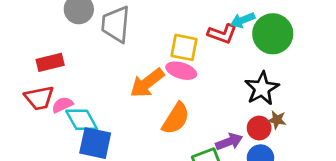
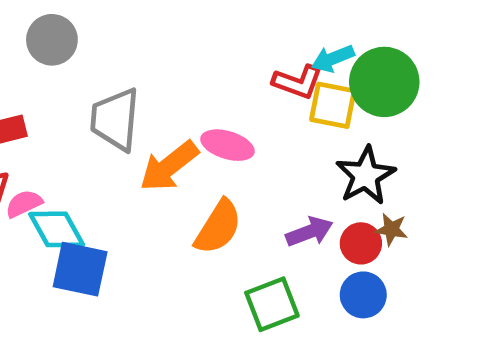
gray trapezoid: (116, 24) -> (115, 119), moved
yellow square: (184, 47) -> (333, 105), moved
purple arrow: (229, 142) -> (309, 232), moved

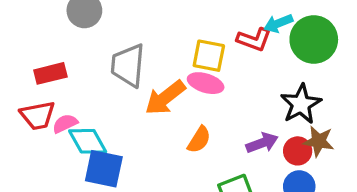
yellow square: (333, 105) -> (209, 56), moved
orange semicircle: (218, 227) -> (199, 140), size x0.7
brown star: (391, 229) -> (319, 141), size x1.4

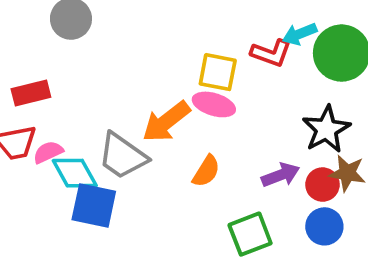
gray trapezoid: (128, 65) -> (122, 156), moved, turned -60

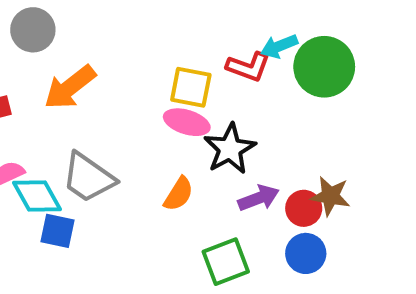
orange arrow: (166, 122) -> (70, 87), moved
black star: (326, 129) -> (230, 149), moved
blue square: (94, 205) -> (58, 231), size x0.7

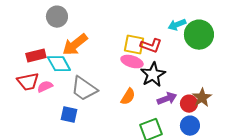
red L-shape: (248, 67) -> (151, 46), moved
cyan diamond: (37, 196) -> (59, 64), moved
brown star: (330, 196) -> (202, 98), turned 30

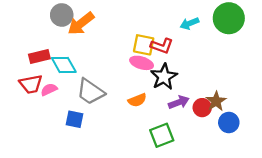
green circle: (199, 35) -> (229, 18), moved
orange arrow: (75, 45) -> (81, 24), moved
orange semicircle: (128, 97) -> (137, 100), turned 36
blue circle: (190, 126) -> (229, 122), moved

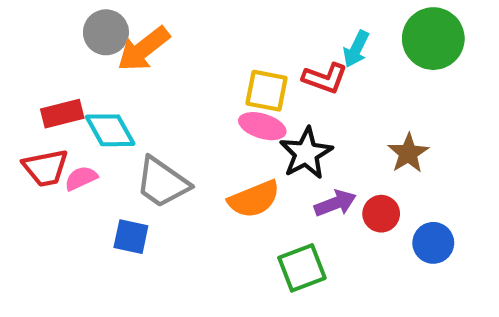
cyan arrow: (189, 24) -> (356, 49), turned -42
red L-shape: (162, 46) -> (325, 78), moved
orange semicircle: (137, 100) -> (254, 199), size x1.4
brown star: (216, 101) -> (408, 153), moved

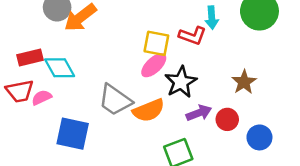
cyan arrow: (356, 49) -> (212, 18), turned -30
pink ellipse: (262, 126) -> (154, 65), turned -60
gray trapezoid: (162, 182) -> (115, 100), moved
blue square: (131, 237) -> (73, 134), size x1.5

